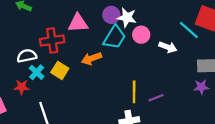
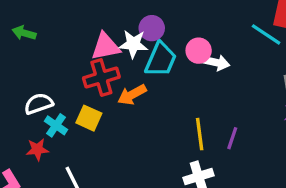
white star: (127, 17) -> (133, 44), moved
red cross: (52, 41) -> (101, 78), moved
white arrow: (168, 47) -> (216, 63), moved
purple line: (156, 98) -> (232, 138), turned -42

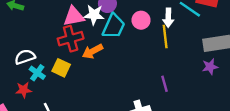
white arrow: (216, 63) -> (168, 18), moved, turned 78
yellow line: (200, 134) -> (165, 37), moved
purple line: (232, 138) -> (164, 84), turned -35

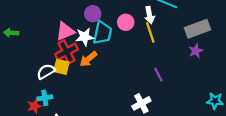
white star: (94, 15) -> (85, 37), moved
white semicircle: (25, 57) -> (46, 72), moved
yellow square: (61, 68) -> (61, 67), moved
cyan cross: (37, 73) -> (45, 98), moved, turned -32

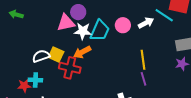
purple circle: (93, 14) -> (78, 12), moved
white arrow: (150, 15) -> (146, 23), turned -119
yellow line: (150, 32) -> (143, 60), moved
red cross: (66, 52) -> (70, 68), moved, turned 30

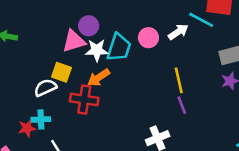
yellow square: (56, 54) -> (61, 72), moved

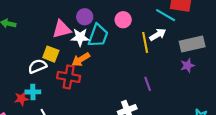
purple circle: (89, 26) -> (85, 17), moved
white arrow: (178, 32) -> (158, 35), moved
pink circle: (148, 38) -> (123, 20), moved
yellow line: (179, 80) -> (145, 42), moved

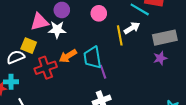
cyan trapezoid: (98, 35) -> (93, 58), moved, turned 150
orange arrow: (81, 59) -> (68, 56), moved
red cross: (69, 77) -> (46, 68), turned -30
purple line: (148, 84) -> (103, 72), moved

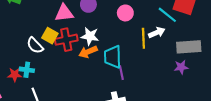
white star: (57, 30) -> (90, 36), moved
white semicircle: (16, 57) -> (35, 45), turned -120
red cross: (46, 68) -> (66, 40), moved

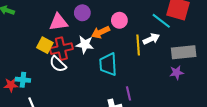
white semicircle: (35, 45) -> (58, 64), moved
orange arrow: (88, 52) -> (101, 32), moved
purple line: (121, 73) -> (129, 93), moved

